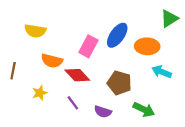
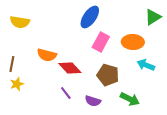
yellow semicircle: (35, 31) -> (20, 22), moved
blue ellipse: (117, 35) -> (90, 17), moved
pink rectangle: (88, 46) -> (101, 42), moved
yellow star: (40, 93) -> (17, 84), moved

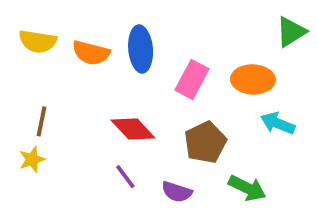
blue ellipse: (90, 17) -> (141, 49), moved, turned -40
orange semicircle: (47, 55) -> (91, 53), moved
brown line: (12, 64) -> (42, 121), moved
brown pentagon: (108, 75) -> (205, 142), turned 30

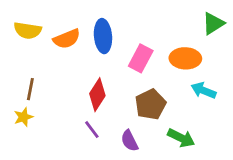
orange semicircle: (91, 53) -> (67, 39), turned -36
red diamond: (133, 129) -> (97, 95), turned 76
purple semicircle: (177, 192) -> (130, 141), turned 45

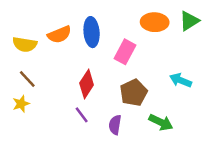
yellow semicircle: (28, 30) -> (25, 44), moved
orange ellipse: (185, 58) -> (155, 22), moved
brown line: (30, 89) -> (27, 79), turned -54
purple semicircle: (130, 141) -> (115, 125), turned 36

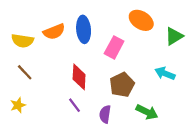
green triangle: (189, 21) -> (174, 36), moved
orange ellipse: (155, 22) -> (141, 20), turned 30
red diamond: (87, 84) -> (79, 77), turned -30
yellow star: (21, 104) -> (18, 105), moved

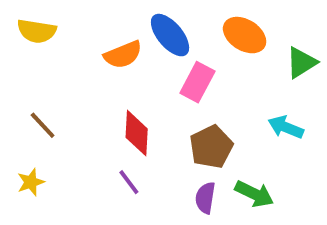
blue ellipse: (84, 29) -> (170, 35), moved, turned -35
orange semicircle: (54, 32) -> (123, 55), moved
yellow semicircle: (22, 41) -> (37, 31), moved
purple semicircle: (105, 114) -> (205, 198), moved

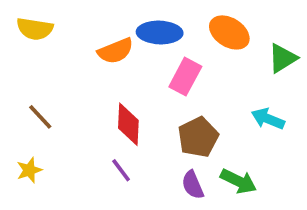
blue ellipse: (170, 35) -> (160, 32), turned -48
purple semicircle: (205, 198) -> (193, 185), turned -32

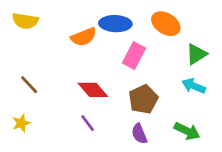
green triangle: (283, 58) -> (196, 54), moved
red diamond: (128, 124) -> (93, 90), turned -44
green arrow: (239, 181) -> (187, 131), moved

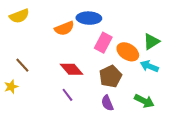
yellow semicircle: (25, 21) -> (19, 16), turned -30
orange ellipse: (166, 24) -> (128, 52), moved
yellow star: (21, 123) -> (11, 87), moved

